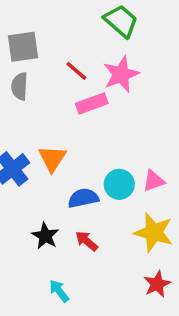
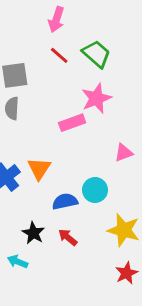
red line: (76, 71) -> (59, 55), moved
pink triangle: (154, 181) -> (124, 153), moved
cyan arrow: (59, 291) -> (18, 262), moved, turned -30

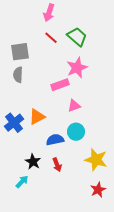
pink triangle: (124, 153) -> (74, 106), moved
orange triangle: (39, 169) -> (37, 117), turned 30
red arrow: (68, 237) -> (57, 165), turned -152
cyan arrow: (18, 262) -> (22, 182), turned 112

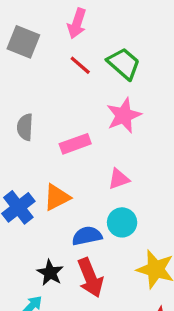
gray square: (20, 52) -> (23, 42), moved, turned 30
pink rectangle: (60, 85) -> (75, 144), moved
red arrow: (57, 165) -> (90, 278), size x1.6

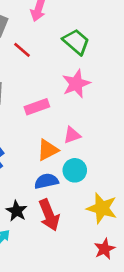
red line: (80, 65) -> (22, 50), moved
orange triangle: (57, 197) -> (48, 150), moved

